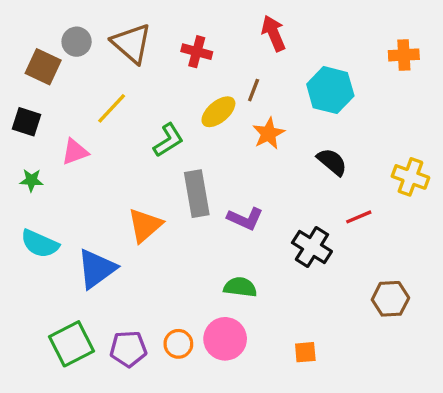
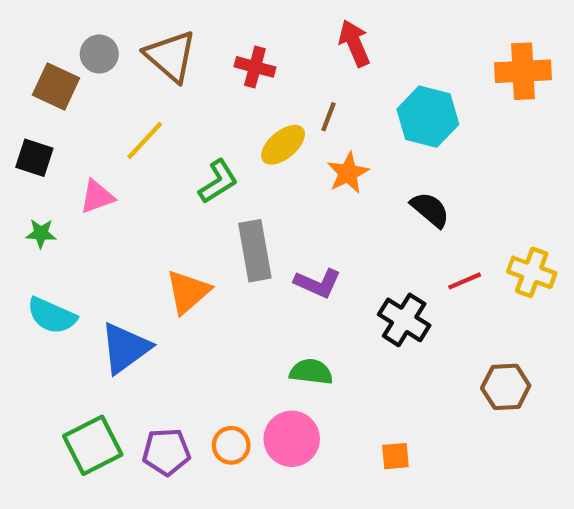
orange cross: (404, 55) -> (523, 71), size x1.4
yellow cross: (410, 177) -> (532, 272), moved

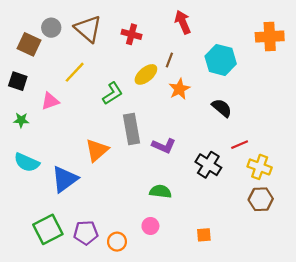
yellow cross: (532, 272) -> (260, 167), moved
pink circle: (292, 439) -> (150, 226), size x0.6
orange circle: (231, 445) -> (117, 242), moved

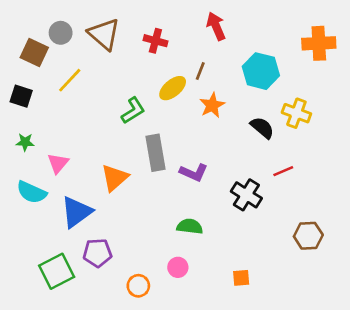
yellow line: (75, 72) -> (70, 80), moved
pink triangle: (50, 101) -> (58, 163), moved, turned -30
yellow cross: (260, 167) -> (296, 113), moved
purple pentagon: (86, 233) -> (97, 253), moved

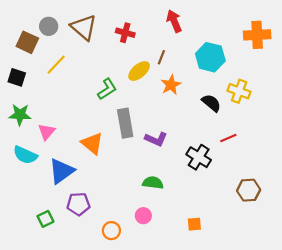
green star: (25, 142) -> (20, 115), size x1.5
orange triangle: (115, 178) -> (92, 143), turned -40
green square: (57, 271) -> (45, 219), size x0.6

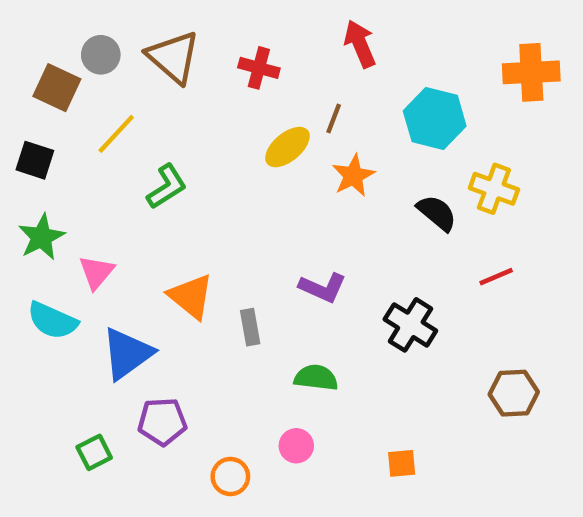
green L-shape: (107, 89) -> (167, 187), moved
green star: (20, 115) -> (41, 237), turned -30
gray rectangle: (125, 123) -> (250, 327), moved, size x0.6
red line: (228, 138) -> (496, 277), moved

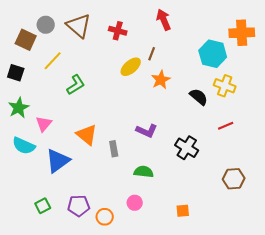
cyan hexagon: (435, 118) -> (213, 54), moved
purple pentagon: (162, 422) -> (79, 206), moved

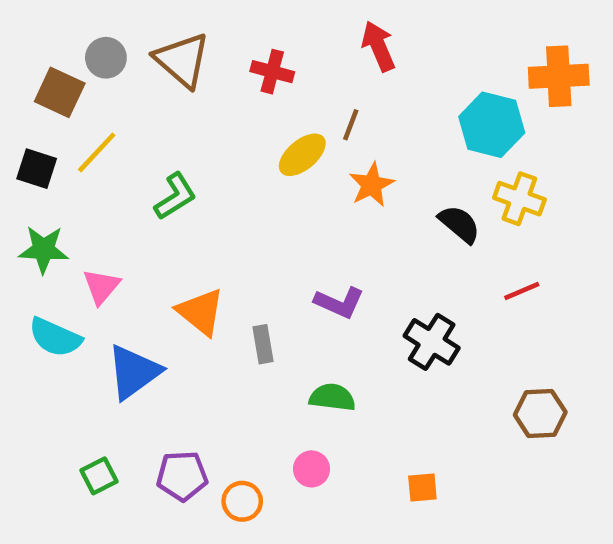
yellow line: (53, 61) -> (97, 152), moved
green star: (19, 108) -> (44, 249), turned 30

